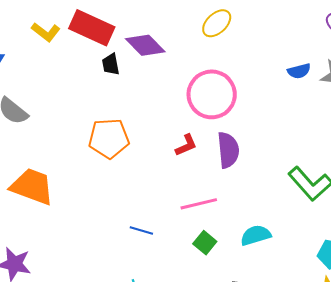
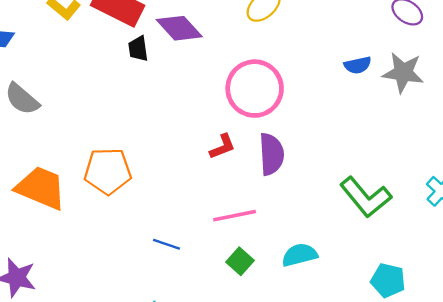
orange pentagon: (109, 138) -> (108, 171), moved

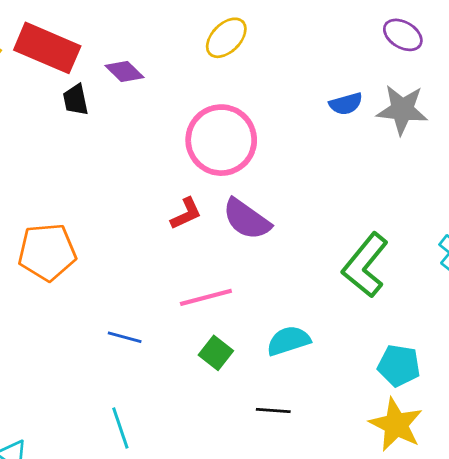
purple diamond: (179, 28) -> (124, 71), size x0.7
purple semicircle: (271, 154) -> (247, 219), turned 132
green L-shape: (366, 197) -> (365, 265), turned 82

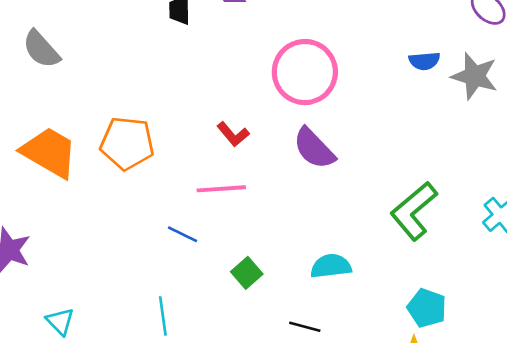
red L-shape: (186, 214) -> (233, 134), moved, turned 64
pink line: (206, 297) -> (221, 189), moved
green square: (216, 353) -> (247, 273), moved

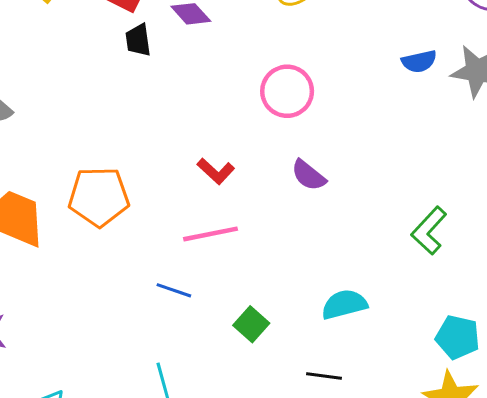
pink circle: (305, 72) -> (287, 91), size x0.7
purple semicircle: (314, 148) -> (309, 175), size x0.7
green L-shape: (414, 211) -> (429, 231), size x0.7

